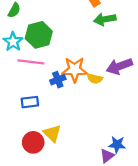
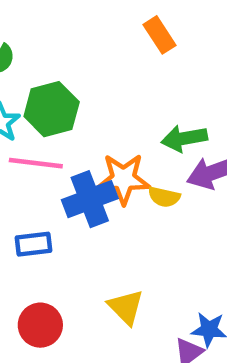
green arrow: (105, 19) -> (184, 138), moved
blue cross: (58, 80) -> (90, 199), size x1.6
yellow triangle: (52, 133) -> (126, 307), moved

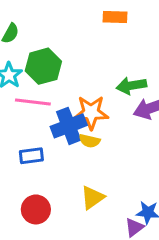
orange rectangle: (159, 35) -> (115, 17), turned -55
yellow semicircle: (164, 197) -> (90, 141), moved
yellow triangle: (126, 307) -> (93, 198), turned 40

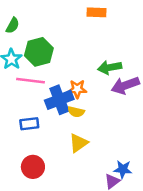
orange star: (91, 112) -> (77, 89), size x0.7
yellow triangle: (93, 198) -> (78, 143), moved

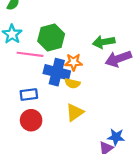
green hexagon: (39, 52) -> (51, 38), moved
blue cross: (59, 100) -> (57, 72), turned 35
red circle: (33, 167) -> (31, 120), moved

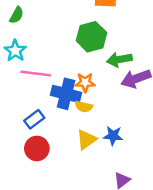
green hexagon: (51, 38) -> (91, 37), moved
blue rectangle: (29, 95) -> (34, 119), turned -30
blue star: (116, 137) -> (113, 136), moved

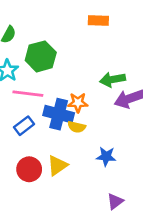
green hexagon: (91, 37) -> (41, 56), moved
blue rectangle: (34, 119) -> (24, 126), moved
yellow triangle: (86, 140) -> (57, 165), moved

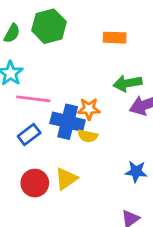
orange rectangle: (98, 21) -> (115, 38), moved
green hexagon: (41, 56) -> (49, 26), moved
blue star: (106, 156) -> (136, 172), moved

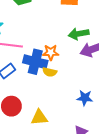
yellow triangle: (66, 179) -> (39, 118), moved, turned 30

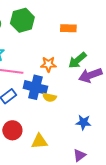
green arrow: (79, 34) -> (77, 60), turned -30
orange star: (51, 52) -> (48, 64), moved

